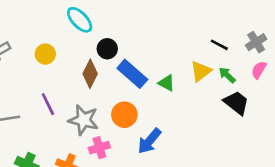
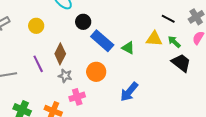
yellow triangle: (201, 71) -> (154, 39), turned 42
brown diamond: (90, 74) -> (60, 54), moved
gray star: (84, 120) -> (65, 76), size x0.6
blue arrow: (149, 141) -> (129, 92), moved

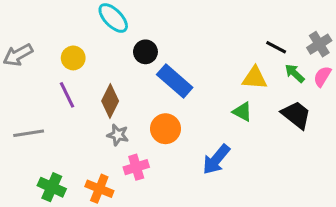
green arrow: (174, 42) -> (295, 73), moved
green triangle: (128, 48) -> (242, 112), moved
purple line: (38, 64) -> (67, 95), moved

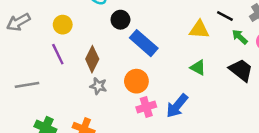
yellow triangle: (255, 78) -> (199, 30), moved
pink cross: (136, 167) -> (146, 107), moved

